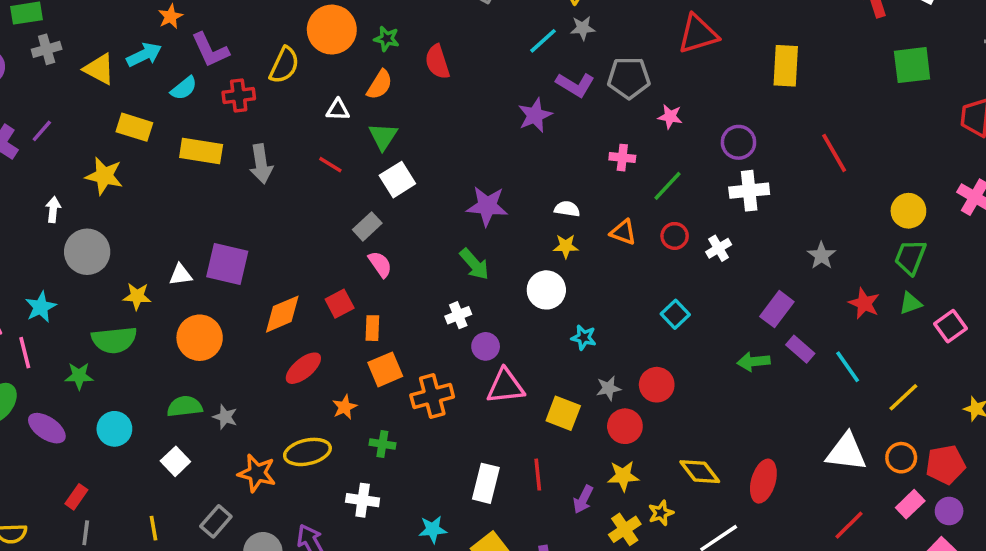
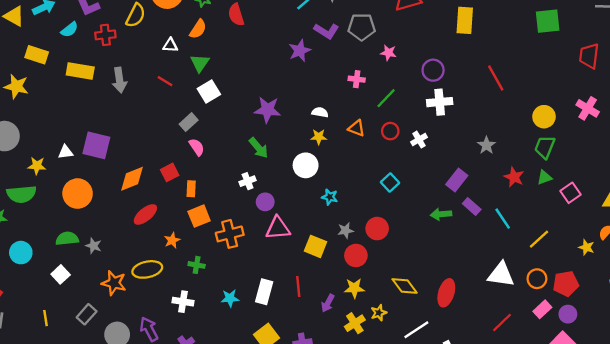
cyan star: (433, 529) -> (230, 298), moved

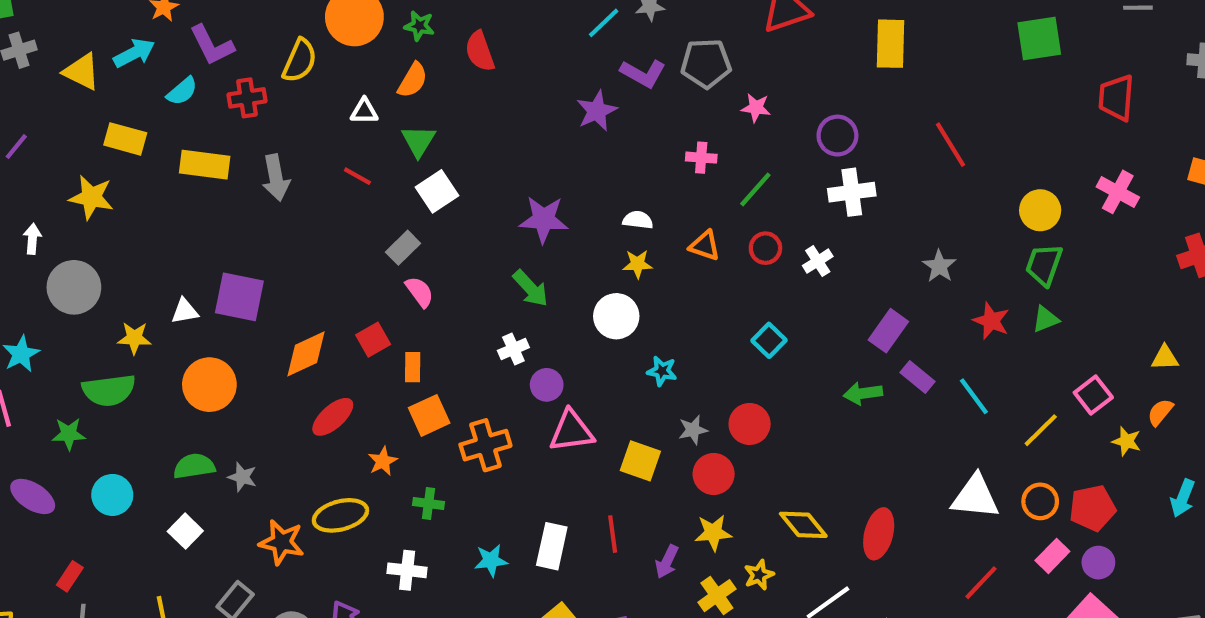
pink square: (571, 193) -> (1093, 395), moved

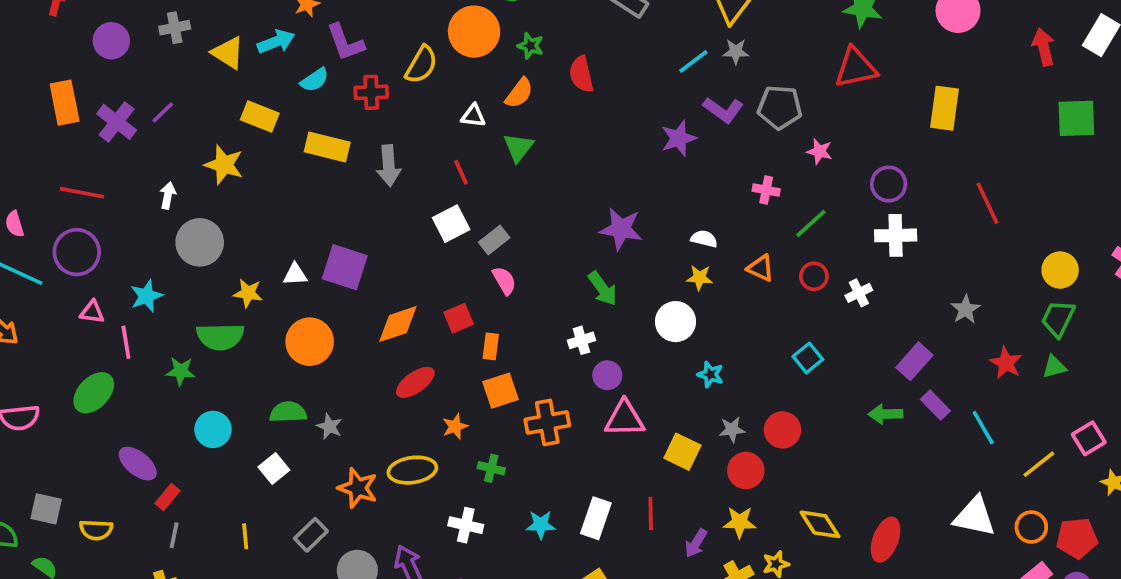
red line: (357, 176) -> (461, 172), turned 30
white square: (437, 191) -> (451, 224), moved
purple ellipse: (33, 496) -> (138, 464), moved

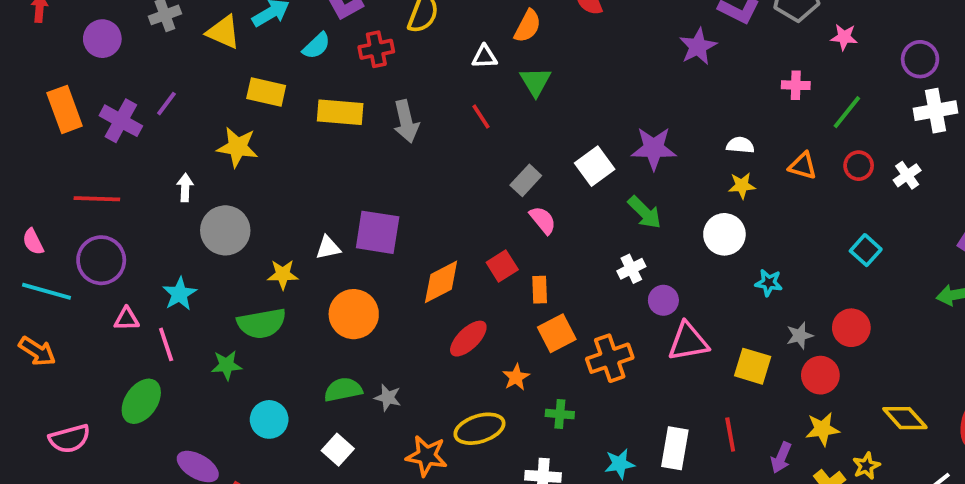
white square: (451, 224) -> (595, 166), moved

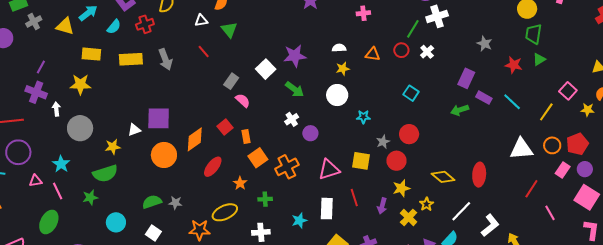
green line: (847, 112) -> (413, 29), moved
purple cross: (121, 121) -> (36, 92), moved
orange circle: (354, 314) -> (164, 155), moved
pink triangle: (688, 342) -> (329, 170), moved

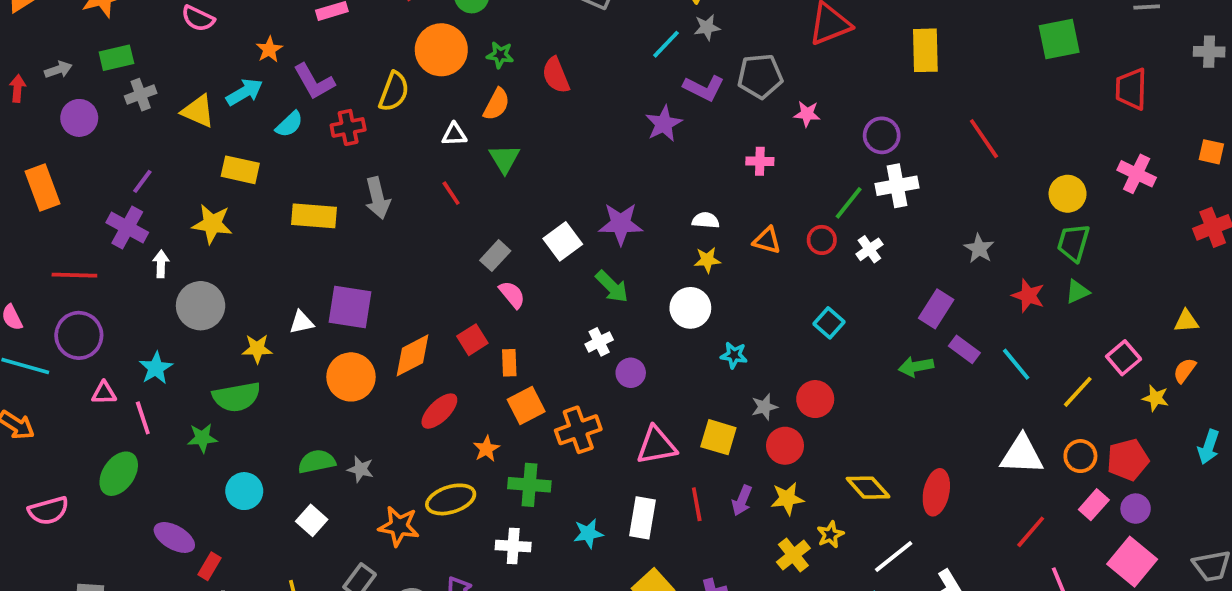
yellow rectangle: (131, 59) -> (314, 216), moved
green cross: (265, 199) -> (529, 485), size x1.5
purple arrow: (382, 206) -> (742, 500), moved

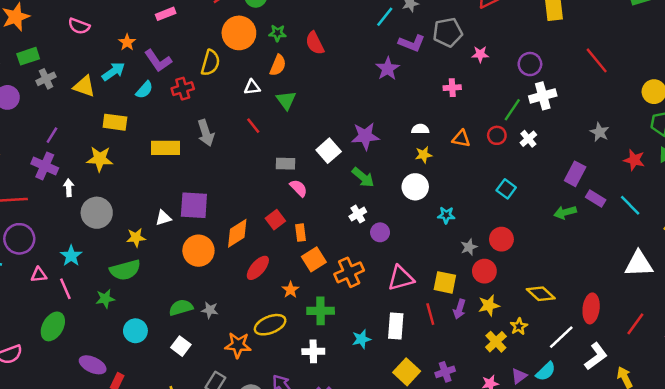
gray rectangle: (495, 256) -> (286, 164), turned 54
yellow square: (718, 437) -> (445, 282), moved
red ellipse: (936, 492) -> (591, 308), moved
red line: (1031, 532) -> (635, 324), moved

